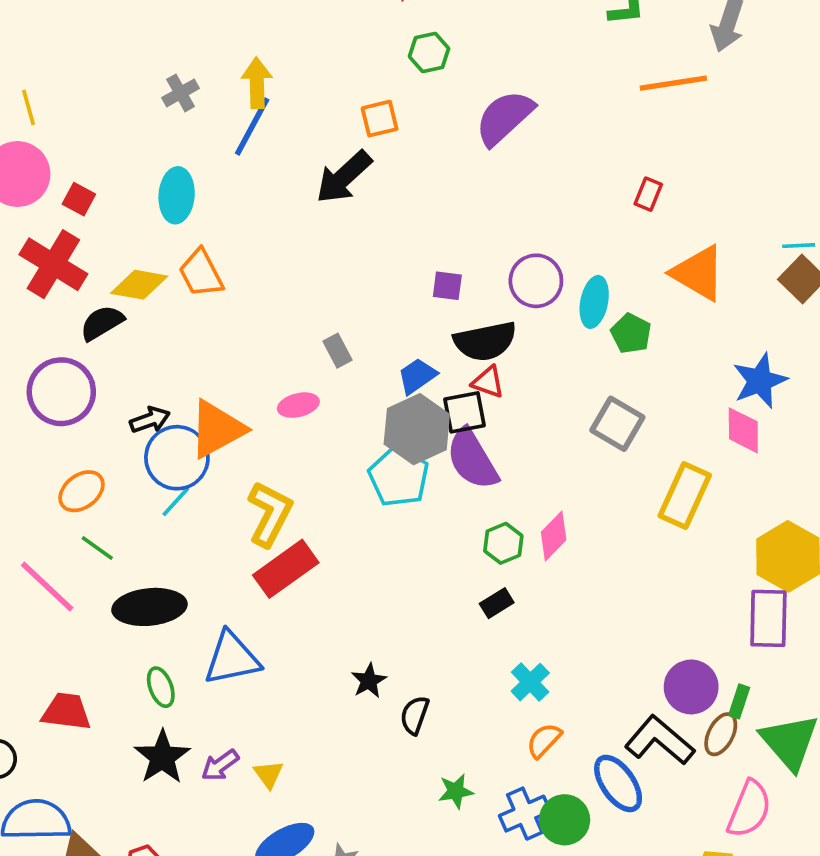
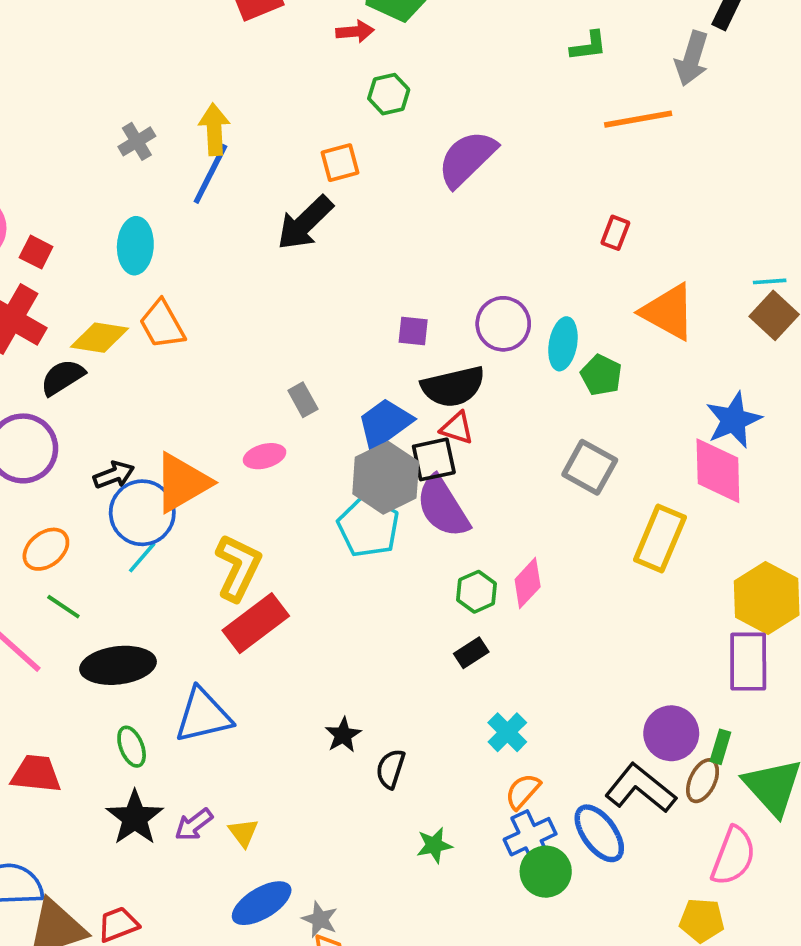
blue trapezoid: (417, 376) -> (385, 424), size x1.4
pink diamond: (743, 430) -> (718, 471), size x1.4
blue cross: (525, 814) -> (530, 837), moved

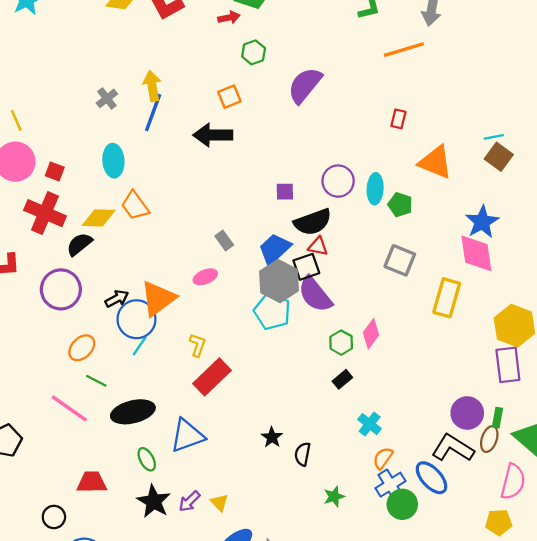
black arrow: (305, 223) -> (213, 135), turned 51
yellow L-shape: (238, 568) -> (198, 345), size x0.6

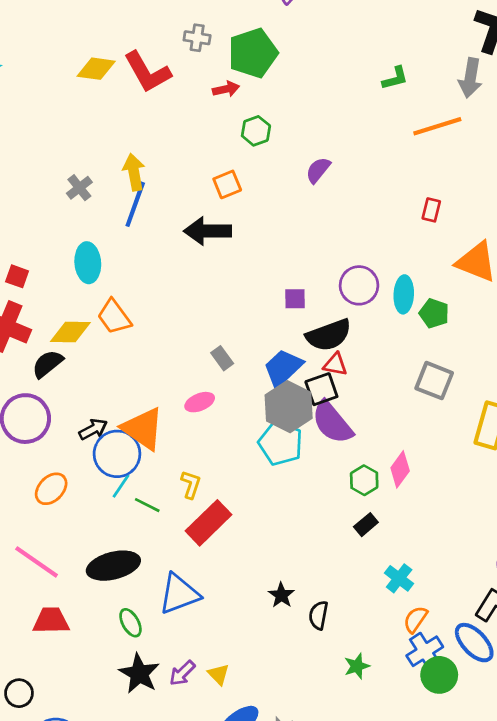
purple semicircle: (305, 85) -> (318, 170), size x0.6
orange triangle: (158, 298) -> (143, 429), turned -48
green line: (96, 381) -> (147, 505), moved
red trapezoid: (92, 482) -> (51, 621), moved

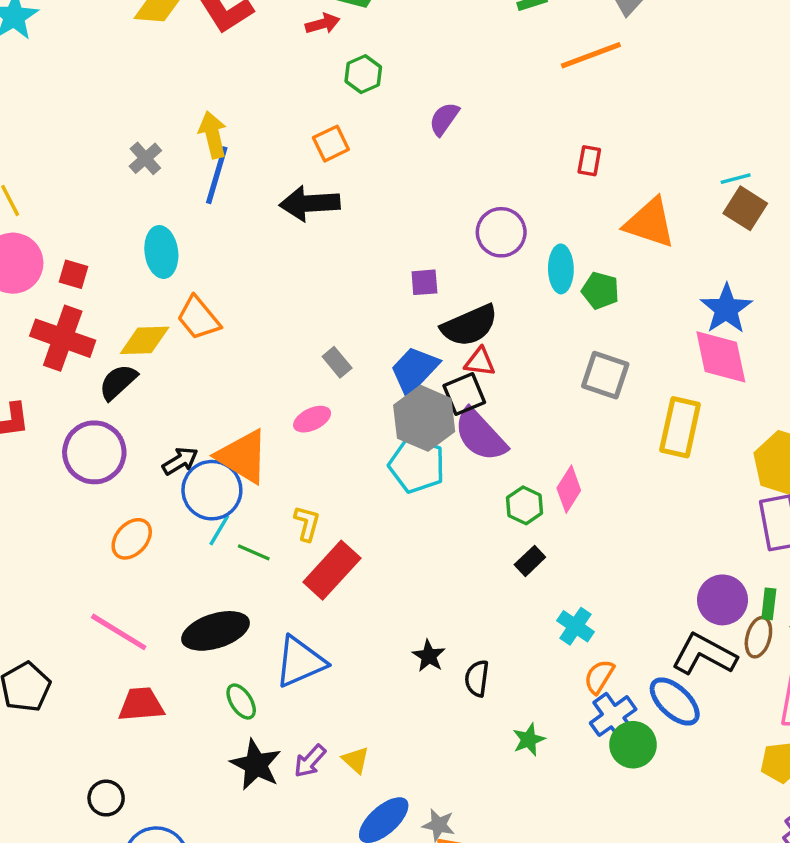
purple circle: (359, 285) -> (501, 232), moved

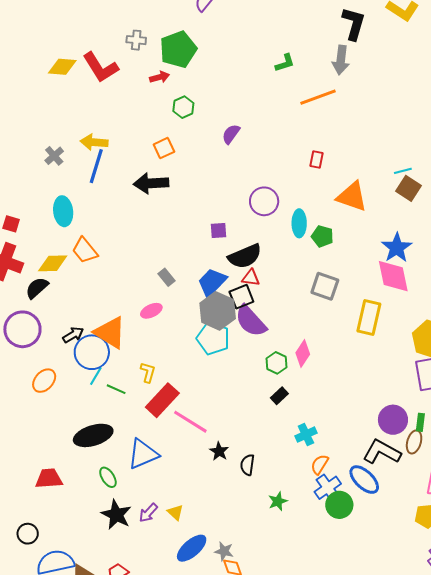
yellow arrow: (213, 135) -> (94, 142), turned -72
cyan cross: (575, 626) -> (306, 435), turned 30
pink line: (119, 632) -> (190, 422), moved

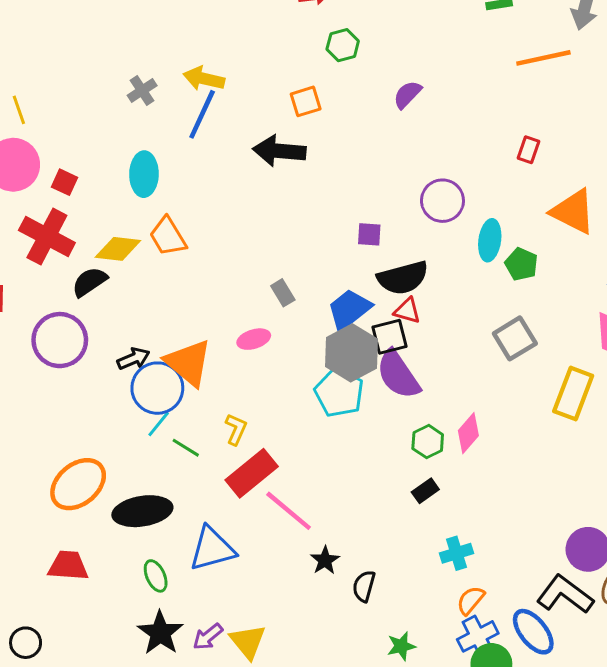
gray square: (325, 286) -> (515, 338), turned 32
orange ellipse: (44, 381) -> (78, 484), moved, size x1.5
yellow triangle: (175, 512) -> (248, 642), size x1.5

